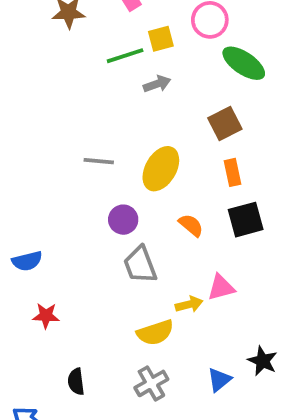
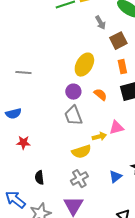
gray arrow: (157, 84) -> (100, 23), moved, turned 80
gray line: (99, 161) -> (23, 73), moved
purple circle: (123, 220) -> (73, 92), moved

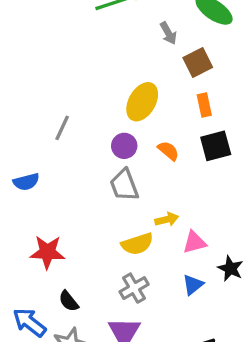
gray line: (23, 73) -> (62, 128), moved, turned -70
pink triangle: (116, 128) -> (194, 242), moved
red star: (23, 143) -> (47, 252), moved, size x1.5
black semicircle: (39, 178) -> (69, 301), moved, turned -32

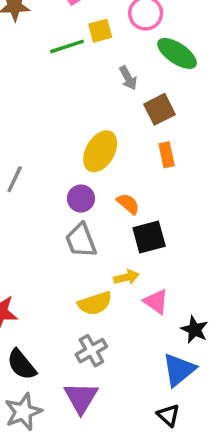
black square: (216, 146) -> (149, 237), moved
pink triangle: (194, 242) -> (156, 302), turned 50
blue triangle: (193, 285) -> (179, 370), moved, size x1.5
black semicircle: (69, 301) -> (22, 365), size x1.4

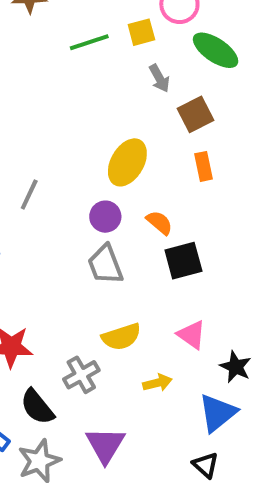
yellow square: (100, 31) -> (141, 32), moved
yellow arrow: (126, 277) -> (157, 383), moved
gray cross: (91, 351) -> (81, 375), moved

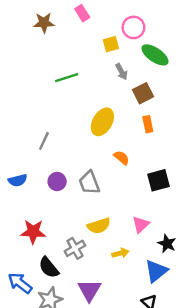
green line: (89, 42) -> (67, 78), moved
purple circle: (105, 217) -> (57, 182), moved
black square: (183, 261) -> (159, 180), moved
pink triangle: (191, 335) -> (141, 225), turned 42

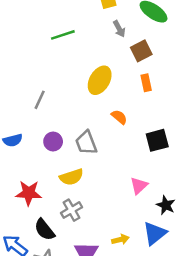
yellow semicircle: (99, 226) -> (71, 177), moved
yellow arrow: (120, 253) -> (120, 239), moved

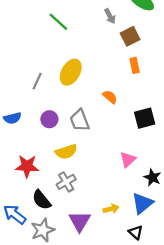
green line: (63, 35) -> (58, 22), turned 60
yellow ellipse: (100, 80) -> (71, 72), moved

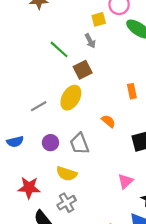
gray arrow: (110, 16) -> (90, 41), moved
brown square: (130, 36) -> (83, 70), moved
gray line: (37, 81) -> (39, 106), turned 35
yellow semicircle: (66, 152) -> (67, 174), turned 36

